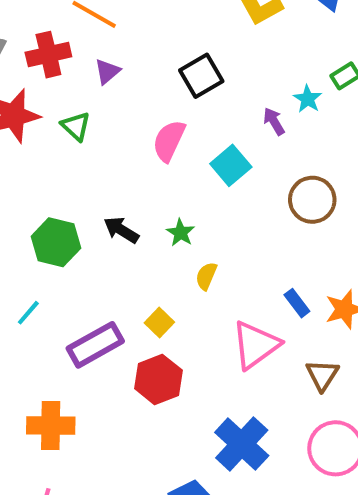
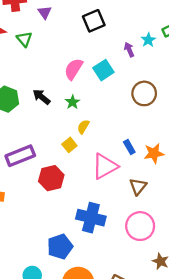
purple triangle: (107, 71) -> (45, 12), turned -32
pink semicircle: (169, 141) -> (74, 69), moved
yellow square: (159, 323) -> (69, 145), moved
blue cross: (242, 444) -> (91, 218), turned -36

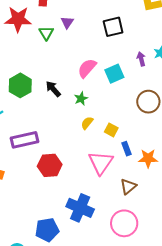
purple triangle: (45, 12) -> (67, 22), moved
yellow square: (69, 145) -> (111, 130), moved, turned -32
pink triangle: (105, 166) -> (101, 163), turned -36

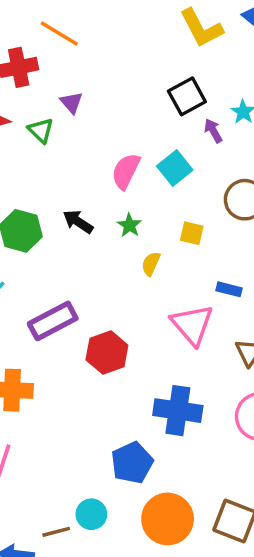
black square: (113, 27) -> (187, 96), moved
yellow square: (111, 130) -> (192, 233), moved
blue rectangle: (126, 149) -> (229, 289), turned -40

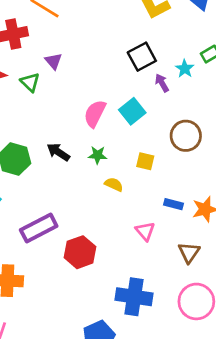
green star: (129, 225) -> (98, 155), turned -30
yellow semicircle: (151, 264) -> (114, 184), turned 90
pink triangle: (192, 325) -> (145, 231), size x0.6

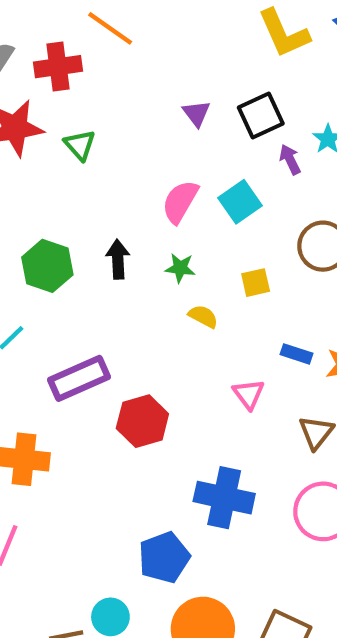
purple triangle: (54, 61) -> (196, 113), moved
black arrow: (58, 152) -> (118, 259), turned 50
yellow square: (145, 161) -> (256, 283), turned -30

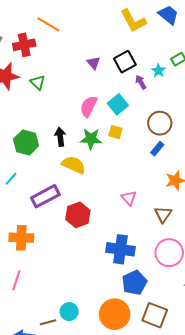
green star: (180, 268) -> (91, 139), size x1.5
yellow square: (256, 283) -> (115, 132), moved, turned 32
yellow semicircle: (203, 316) -> (74, 165), moved, size x1.6
blue rectangle: (296, 354) -> (157, 149), moved, turned -64
blue pentagon: (164, 557) -> (134, 283), moved

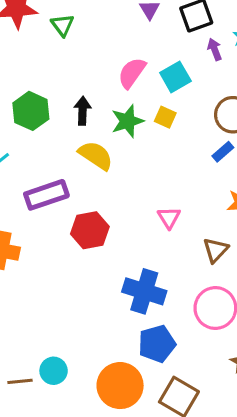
green star: (91, 139) -> (127, 121), turned -30

